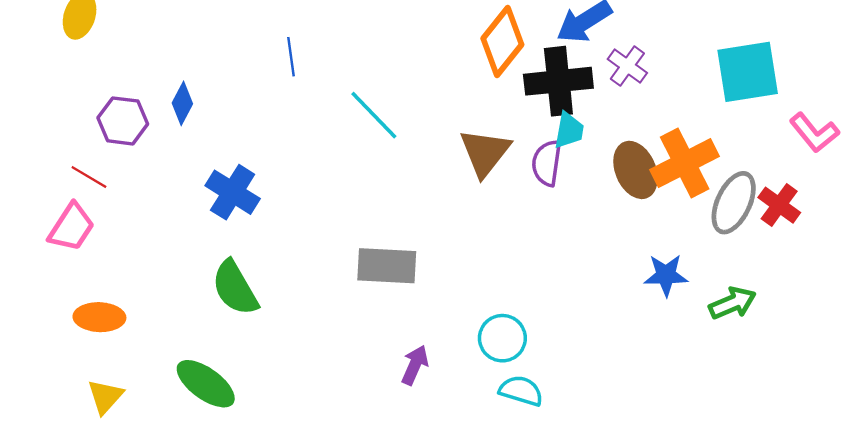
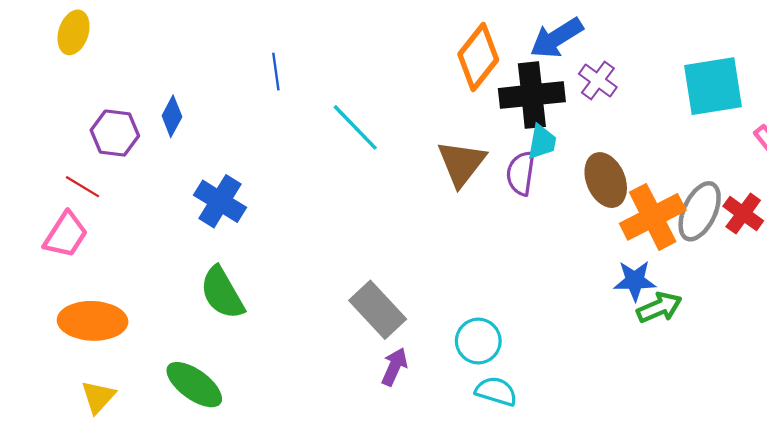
orange cross: (685, 163) -> (653, 217), moved
gray rectangle: (387, 266) -> (378, 310), moved, turned 44
green arrow: (732, 303) -> (659, 307), moved
orange ellipse: (99, 317) -> (93, 321), size x1.4

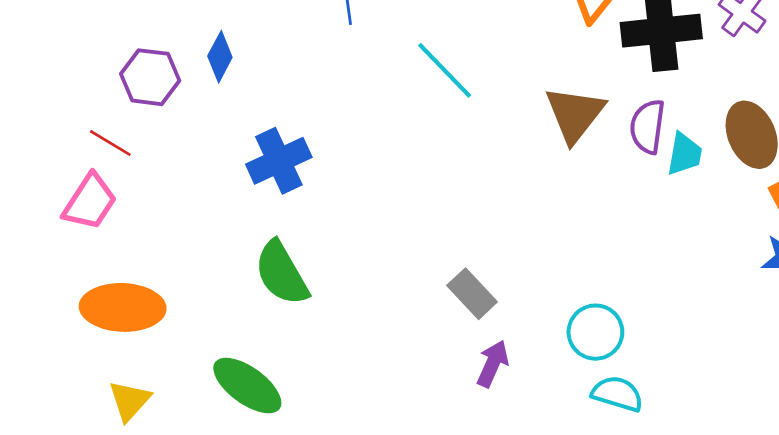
cyan trapezoid: (542, 142) -> (685, 154), moved
blue cross: (220, 201) -> (279, 161), turned 33
gray rectangle: (378, 310) -> (472, 294), size x0.7

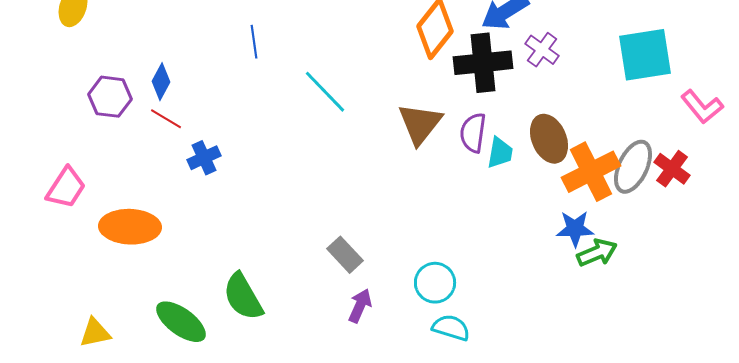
red line: (110, 143) -> (166, 119), moved
blue cross: (279, 161) -> (204, 158), size x0.7
green semicircle: (282, 273) -> (243, 297), moved
orange ellipse: (123, 307) -> (130, 227), moved
yellow triangle: (129, 401) -> (95, 333), turned 36

